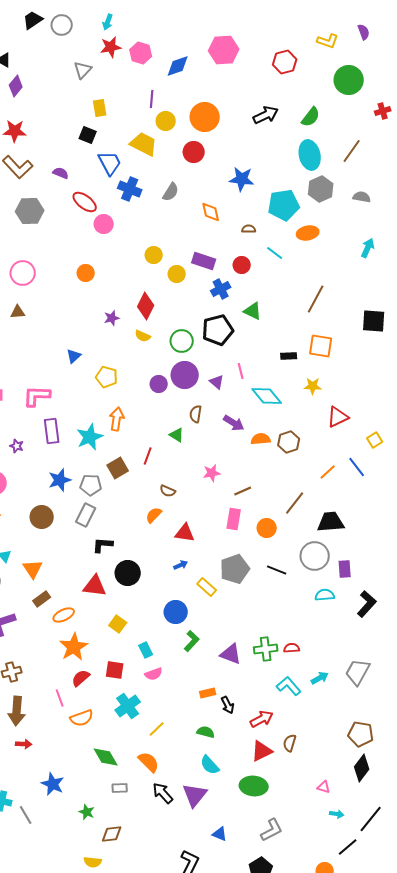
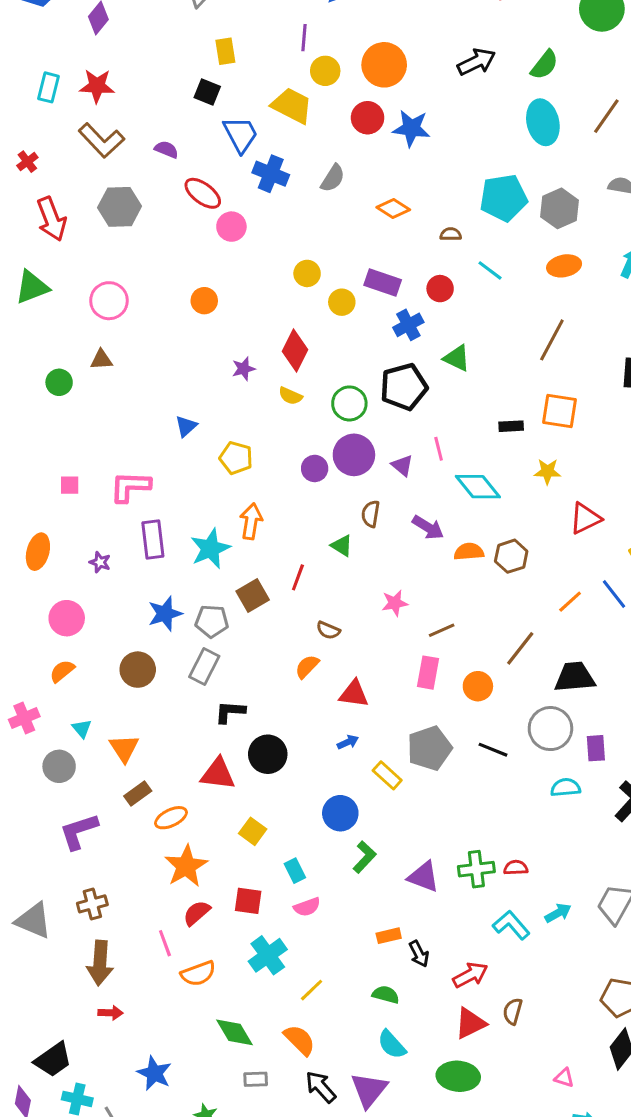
blue star: (242, 179) -> (411, 128), moved
gray hexagon: (321, 189) -> (560, 208), moved
orange diamond: (211, 212) -> (393, 208), turned -45
orange ellipse: (308, 233) -> (564, 266), moved

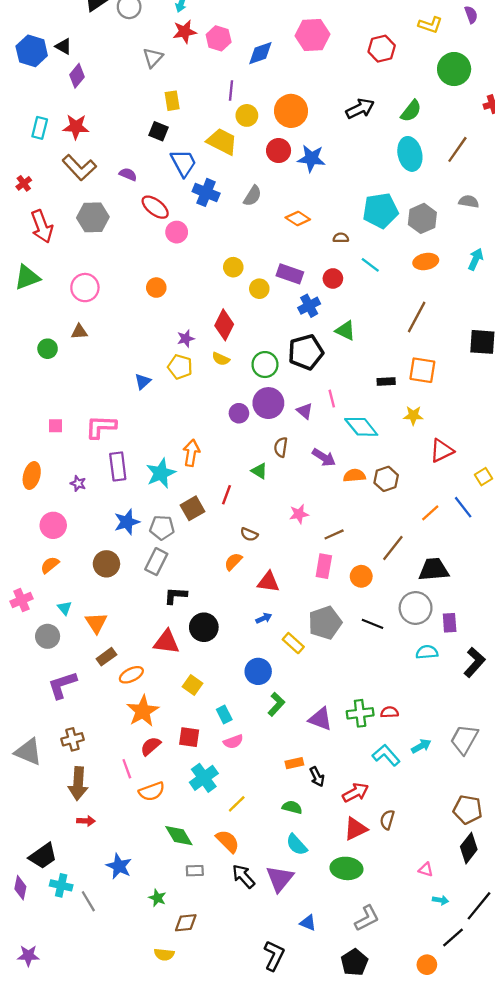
yellow pentagon: (236, 458) -> (180, 367), moved

